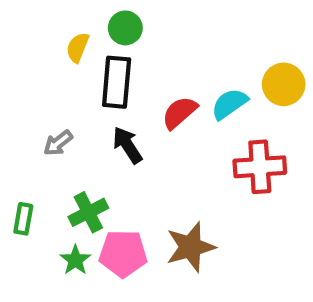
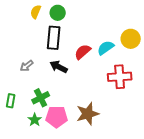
yellow semicircle: (78, 47) -> (36, 12), moved
black arrow: (127, 145) -> (59, 67), turned -30

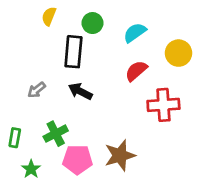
green circle: (58, 13) -> (93, 23), moved
cyan semicircle: (106, 48) -> (135, 33), moved
red semicircle: (83, 52) -> (136, 71), moved
green star: (35, 120) -> (31, 169), moved

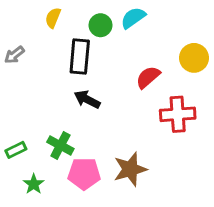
cyan semicircle: (135, 33) -> (133, 18), moved
gray arrow: (37, 90) -> (14, 55), moved
green cross: (56, 134) -> (60, 145), turned -35
green rectangle: (15, 138) -> (16, 150), turned 54

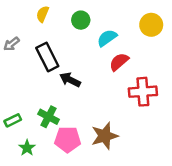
cyan semicircle: (133, 18) -> (107, 38), moved
black rectangle: (80, 56) -> (47, 57), moved, turned -32
yellow circle: (194, 58) -> (151, 25), moved

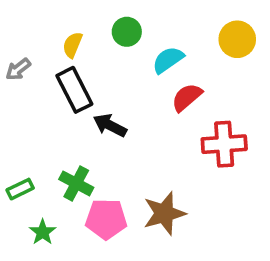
yellow semicircle: (43, 14) -> (72, 45), moved

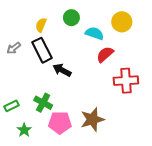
yellow circle: (237, 39) -> (122, 22), moved
cyan semicircle: (168, 60) -> (94, 33), turned 54
gray arrow: (18, 69) -> (14, 48), moved

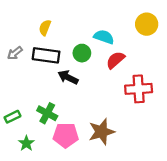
green circle: (71, 18) -> (82, 53), moved
yellow circle: (122, 22) -> (147, 24), moved
black rectangle: (42, 50) -> (46, 55), turned -55

